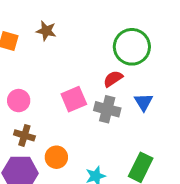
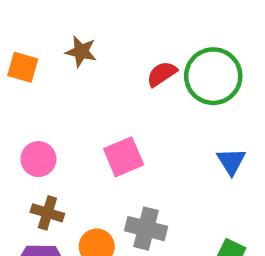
red semicircle: (113, 79) -> (162, 74), moved
gray cross: (107, 109) -> (146, 229), moved

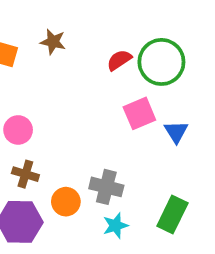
pink square: (124, 157) -> (139, 113), moved

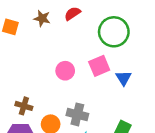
red semicircle: (119, 60) -> (72, 14), moved
pink circle: (18, 130) -> (65, 71), moved

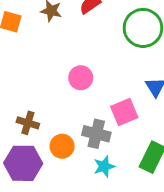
pink square: (99, 66) -> (124, 112), moved

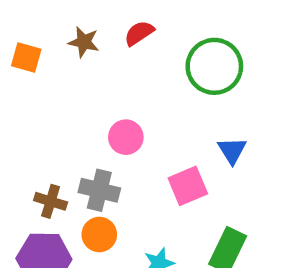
gray cross: (96, 134) -> (99, 190), moved

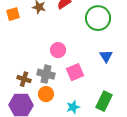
orange square: (26, 57) -> (13, 14), turned -32
pink square: (188, 186) -> (75, 72), moved

